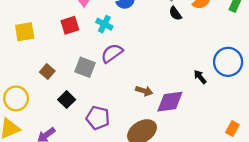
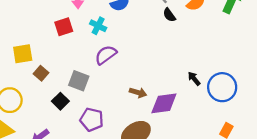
yellow square: (25, 32) -> (23, 54), moved
blue circle: (228, 62) -> (222, 87), moved
gray square: (85, 67) -> (79, 81), moved

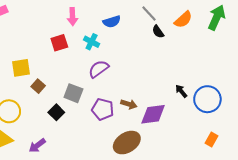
purple pentagon: (92, 120) -> (103, 109), moved

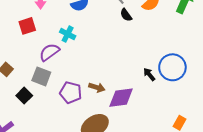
cyan cross: (92, 42) -> (68, 34), moved
purple semicircle: (99, 69) -> (49, 52), moved
blue circle: (207, 99) -> (172, 67), moved

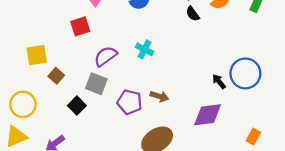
cyan cross: (68, 34) -> (144, 49), moved
purple diamond: (121, 98) -> (208, 115), moved

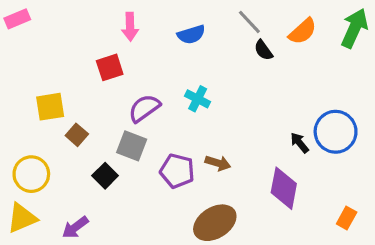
purple diamond: (208, 115) -> (284, 188), turned -72

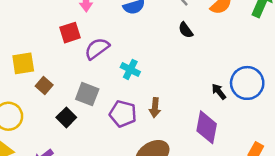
black semicircle: (263, 50) -> (186, 30), moved
cyan cross: (198, 99) -> (130, 69), moved
purple semicircle: (144, 108) -> (97, 49), moved
brown arrow: (218, 163) -> (155, 108), turned 78

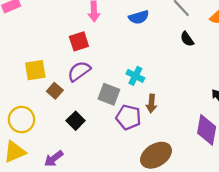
purple semicircle: (97, 49) -> (79, 71), moved
gray square: (87, 94) -> (109, 94), moved
brown arrow: (155, 108) -> (151, 103), moved

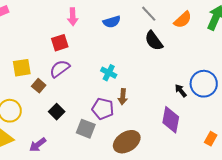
black semicircle: (187, 39) -> (154, 41), size x1.5
gray square: (109, 94) -> (86, 129), moved

